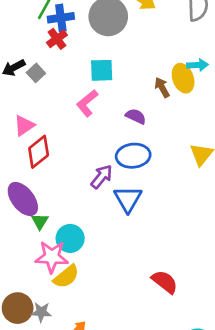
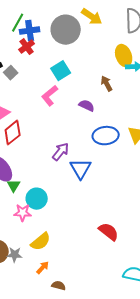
cyan square: (102, 70) -> (61, 71), turned -30
yellow ellipse: (183, 78) -> (124, 56), moved
blue ellipse: (133, 156) -> (106, 136), moved
pink star: (52, 257) -> (23, 213), size x0.7
yellow semicircle: (66, 277) -> (41, 242), moved

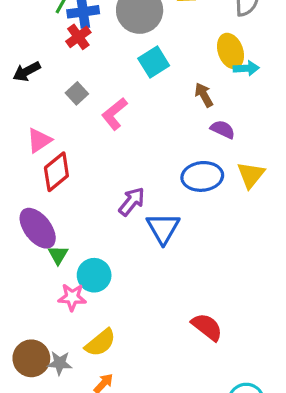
cyan square: (61, 71) -> (154, 62), moved
gray square: (11, 73) -> (77, 93), moved
purple semicircle: (87, 106) -> (223, 129), moved

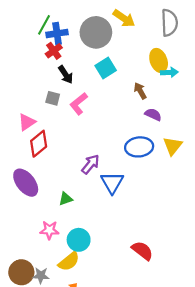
black arrow: (27, 71) -> (66, 75), moved, turned -96
gray square: (77, 93) -> (53, 98), moved, turned -32
green triangle: (58, 255) -> (66, 199), moved, turned 40
cyan circle: (94, 275) -> (79, 240), moved

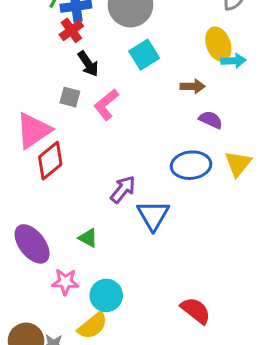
brown arrow: (140, 91) -> (193, 86), turned 119
pink triangle: (27, 122) -> (34, 130), size x1.5
purple ellipse: (26, 183) -> (32, 244), moved
green triangle: (66, 199) -> (88, 238), turned 48

